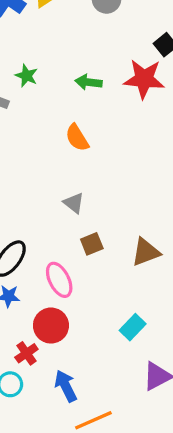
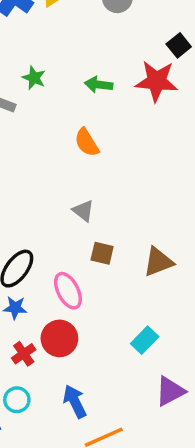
brown square: (92, 244) -> (102, 253), turned 35
red cross: (26, 353) -> (24, 354), moved

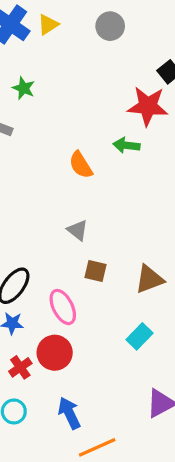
green star: (34, 78) -> (24, 88), moved
green arrow: (99, 85) -> (126, 145), moved
cyan rectangle: (145, 340) -> (140, 336), moved

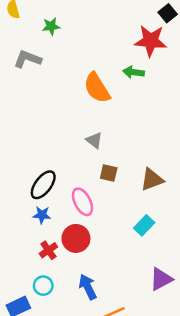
green star: (24, 88) -> (51, 26), turned -30
orange semicircle: (81, 165) -> (97, 88), size x1.4

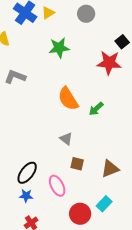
green star: (51, 26) -> (59, 48), moved, size x1.5
green arrow: (134, 72) -> (96, 109), moved, turned -49
red circle: (76, 238) -> (80, 214), moved

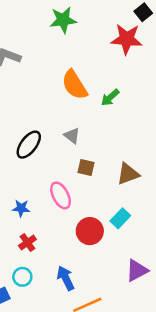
black ellipse: (27, 173) -> (29, 145), moved

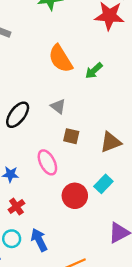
blue arrow: (66, 278) -> (39, 240), moved

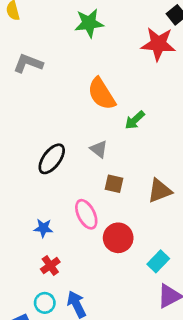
green arrow: (94, 71) -> (135, 120), moved
cyan rectangle: (103, 184) -> (158, 261), moved
red circle: (75, 196) -> (118, 238), moved

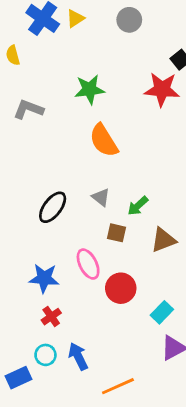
green star: (89, 23) -> (90, 89), moved
green arrow: (135, 120) -> (138, 206), moved
blue star: (43, 228) -> (44, 278), size x1.5

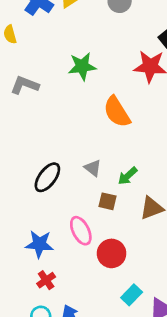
orange semicircle: (104, 141) -> (117, 112), moved
cyan rectangle: (162, 312) -> (132, 295), moved

